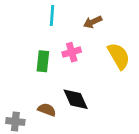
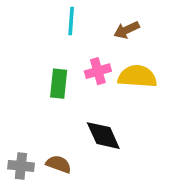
yellow semicircle: (119, 56) -> (137, 76), moved, turned -56
brown semicircle: (47, 110) -> (59, 164), moved

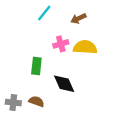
cyan line: (71, 21) -> (44, 13), turned 35
green rectangle: (59, 84) -> (36, 66), moved

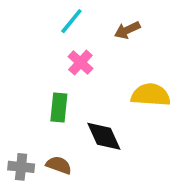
pink cross: (61, 44) -> (80, 62), moved, turned -32
yellow semicircle: (85, 47) -> (151, 95), moved

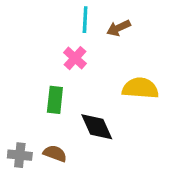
cyan line: (71, 21) -> (85, 20), moved, turned -36

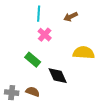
cyan line: (85, 20) -> (39, 14), moved
green rectangle: (55, 100) -> (33, 60), turned -56

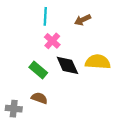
black diamond: (58, 76) -> (67, 65), moved
brown semicircle: (33, 92) -> (39, 98), moved

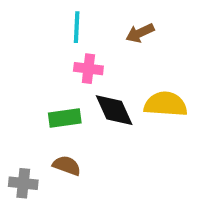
pink cross: (52, 41) -> (88, 69), turned -35
green rectangle: (38, 70) -> (65, 118), turned -48

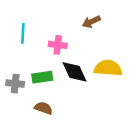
cyan line: (77, 27) -> (23, 33), moved
gray cross: (23, 183) -> (15, 84), moved

